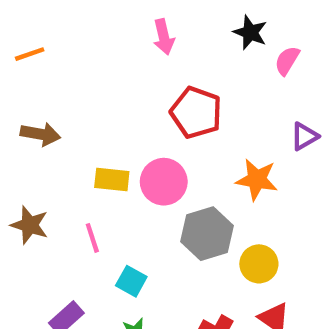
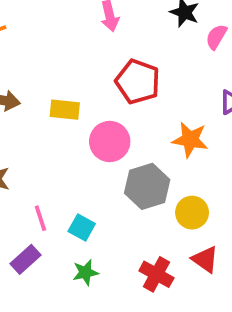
yellow rectangle: (112, 180) -> (65, 110), moved
pink line: (92, 238) -> (40, 218), moved

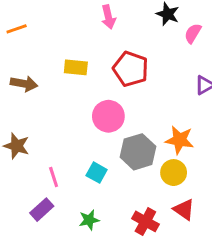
yellow rectangle: (65, 110) -> (76, 67), moved
orange star: (190, 140) -> (180, 140), moved
cyan square: (82, 228) -> (97, 173), moved

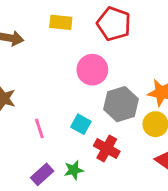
purple rectangle: (42, 210) -> (42, 174), moved
red cross: (145, 221) -> (107, 149), moved

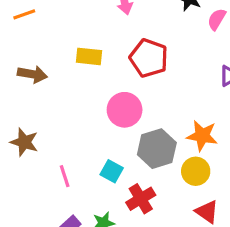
red cross: (107, 149) -> (141, 199), turned 30

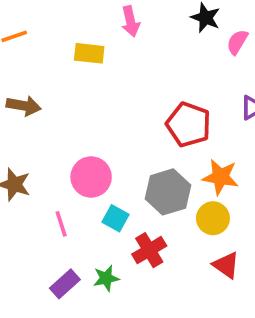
yellow rectangle: (89, 56) -> (89, 53), moved
red pentagon: (149, 58) -> (189, 125), moved
pink circle: (125, 110) -> (91, 177), moved

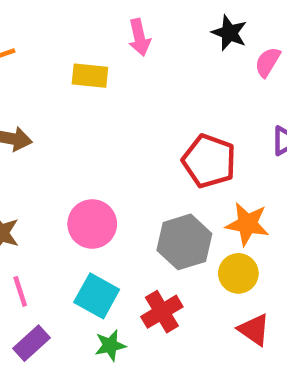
cyan square: (115, 218) -> (97, 296), moved, size x1.4
pink line: (61, 224) -> (20, 291), moved
purple rectangle: (65, 284) -> (31, 343), moved

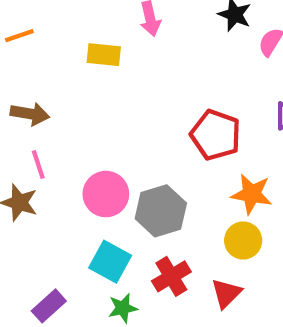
gray hexagon: (184, 242) -> (161, 211), moved
pink line: (20, 291) -> (38, 164), moved
red triangle: (254, 330) -> (226, 293), moved, turned 40

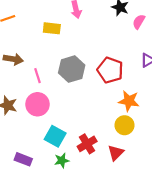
pink line: (38, 164) -> (37, 76), moved
pink circle: (106, 194) -> (37, 104), moved
gray hexagon: (161, 211) -> (72, 69), moved
purple rectangle: (49, 306) -> (23, 159), turned 63

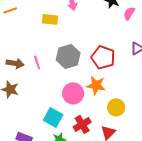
brown arrow: (13, 59) -> (15, 63), moved
orange star: (129, 101) -> (96, 85), moved
pink circle: (37, 104) -> (73, 93), moved

